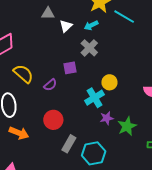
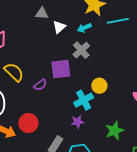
cyan line: (124, 17) -> (118, 21), turned -45
purple square: (70, 68) -> (61, 69), size x1.5
purple star: (107, 118) -> (77, 122), moved
red circle: (53, 120) -> (28, 123), moved

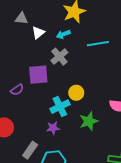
cyan line: (118, 21) -> (98, 44), moved
green star: (114, 131) -> (89, 121), moved

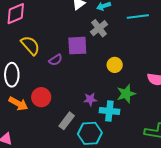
cyan cross: (60, 107) -> (109, 111), moved, turned 30

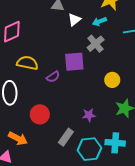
yellow semicircle: (30, 45) -> (27, 63), turned -35
orange arrow: (18, 104) -> (18, 138), moved
cyan cross: (109, 111) -> (115, 143), moved

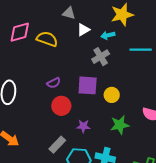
purple square: (74, 62) -> (88, 85), moved
yellow semicircle: (27, 63) -> (47, 39), moved
red circle: (40, 114) -> (61, 106), moved

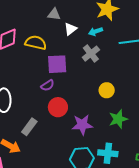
purple square: (88, 85) -> (57, 64), moved
purple star: (83, 126) -> (82, 125), size x1.5
gray rectangle: (57, 145) -> (29, 127), moved

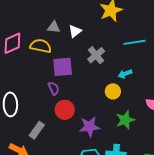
gray triangle: (54, 14) -> (54, 27), moved
cyan arrow: (95, 31) -> (125, 74), moved
purple semicircle: (48, 85) -> (54, 88), turned -80

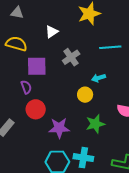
gray triangle: (54, 27) -> (17, 13), moved

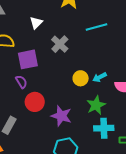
cyan arrow: (98, 78) -> (100, 77), moved
purple star: (59, 128) -> (61, 116), turned 30
cyan cross: (83, 158) -> (104, 128), moved

